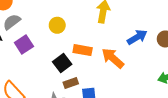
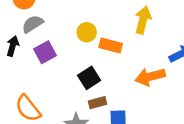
orange rectangle: (83, 50) -> (111, 46), moved
orange arrow: (113, 58) -> (150, 77), turned -60

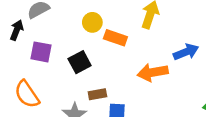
purple square: (45, 52) -> (41, 52), moved, turned 35
black square: (89, 78) -> (80, 62), moved

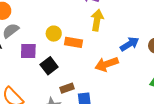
purple square: (41, 52) -> (28, 51), moved

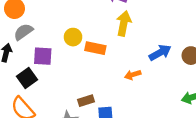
orange arrow: (107, 64) -> (133, 75), size x0.6
black square: (49, 66) -> (27, 78), moved

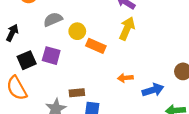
gray semicircle: (23, 32) -> (53, 19), moved
blue arrow: (160, 53) -> (153, 90), moved
purple square: (43, 56) -> (51, 56), moved

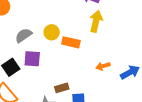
gray semicircle: (53, 19) -> (24, 35), moved

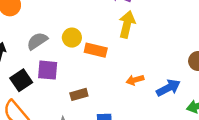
brown rectangle: (62, 88) -> (79, 94), moved

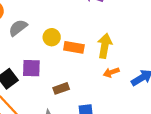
yellow arrow: (127, 24) -> (105, 46), moved
gray semicircle: (37, 41) -> (18, 28), moved

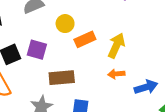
orange rectangle: (74, 47) -> (85, 39), turned -48
brown rectangle: (61, 88) -> (62, 78), size x1.5

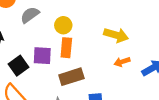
orange rectangle: (85, 39) -> (66, 48), moved, turned -48
yellow arrow: (116, 46) -> (116, 35), turned 95

